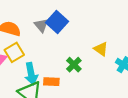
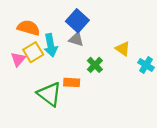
gray triangle: (41, 25) -> (76, 39), moved, turned -32
cyan arrow: (31, 74) -> (51, 45), moved

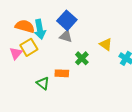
cyan arrow: (51, 45) -> (40, 29), moved
green triangle: (49, 94) -> (43, 83), size x0.6

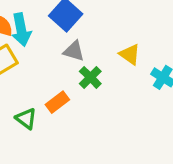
gray triangle: (66, 36) -> (74, 51), moved
orange rectangle: (62, 73) -> (57, 102), turned -40

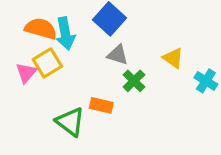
orange rectangle: (57, 102) -> (101, 105), turned 50
green triangle: (26, 119) -> (70, 122), size x1.4

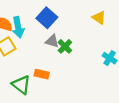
yellow triangle: (173, 58) -> (99, 18), moved
green cross: (134, 81) -> (65, 46), moved

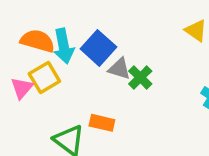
blue square: (47, 18) -> (98, 48), moved

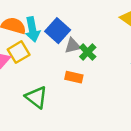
gray triangle: (119, 69) -> (73, 46), turned -30
orange rectangle: (102, 123) -> (74, 77), moved

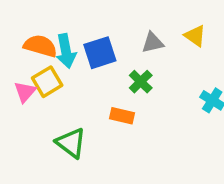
blue square: (58, 31) -> (100, 53), turned 30
gray triangle: (73, 46) -> (153, 43), moved

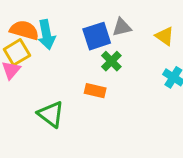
yellow triangle: (195, 36) -> (165, 36), moved
blue square: (100, 53) -> (97, 36), moved
yellow square: (47, 82) -> (17, 52), moved

